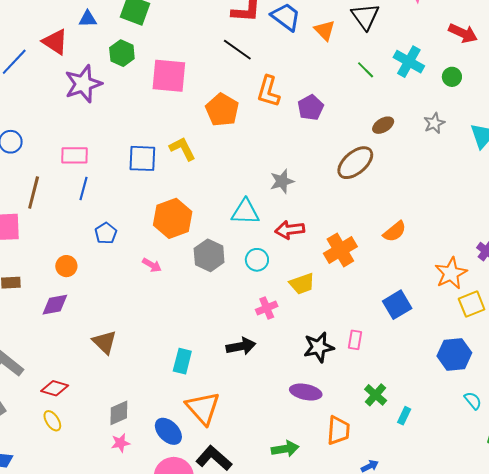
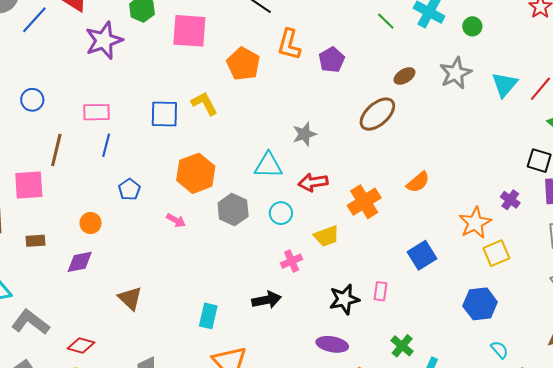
gray star: (434, 123) -> (456, 73), size x1.5

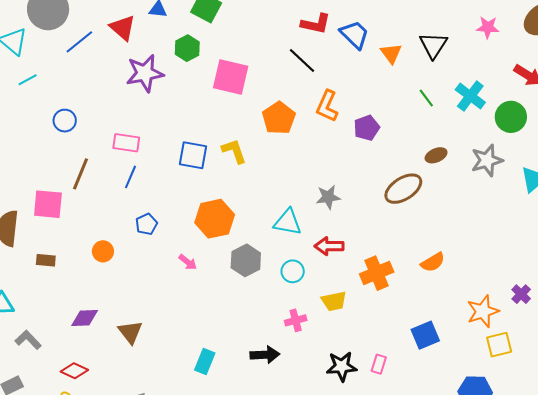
green circle: (472, 26) -> (511, 117), size x1.6
purple diamond: (80, 262) -> (85, 318), moved
gray L-shape: (30, 322) -> (28, 340), size x0.7

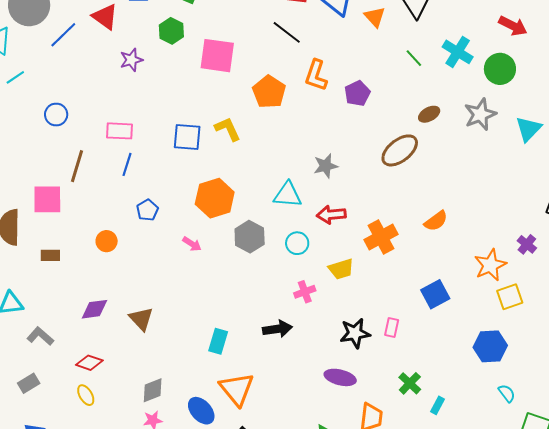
purple star: (145, 73) -> (131, 60), size x0.6

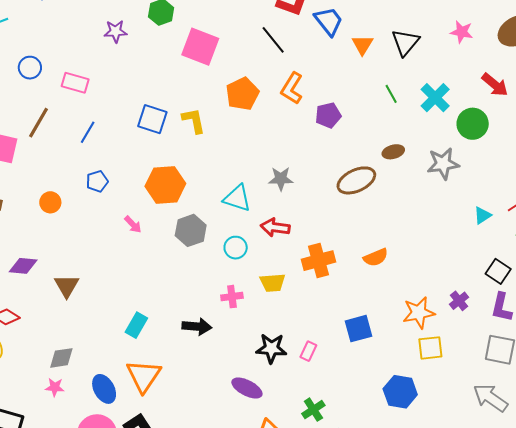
cyan triangle: (528, 129) -> (483, 215), moved, size x0.7
pink rectangle: (119, 131) -> (75, 83), moved

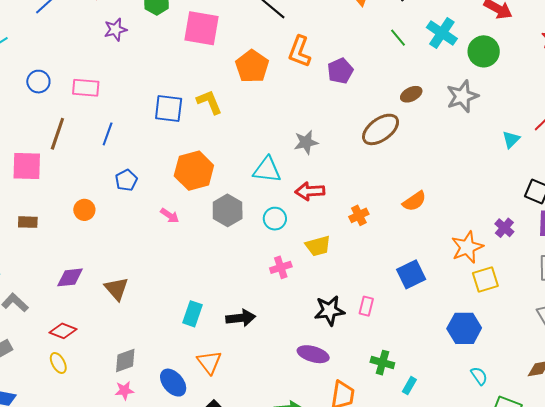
orange cross: (319, 261) -> (359, 215), size x0.6
black arrow: (197, 327) -> (241, 318), moved
orange triangle: (144, 376) -> (209, 362), size x0.7
green cross: (313, 410) -> (382, 363), turned -30

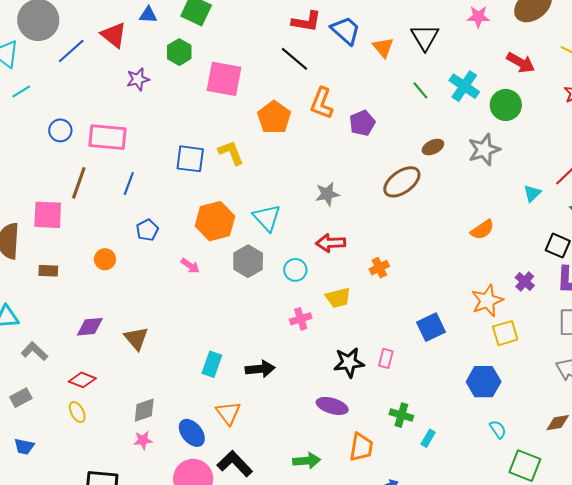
pink rectangle: (86, 88) -> (108, 137), size x1.4
cyan triangle: (267, 170) -> (267, 218), moved, turned 40
orange semicircle: (414, 201) -> (482, 230), moved

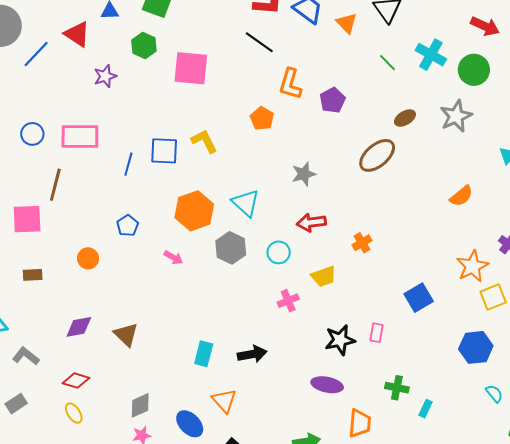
orange pentagon: (274, 117) -> (262, 118), moved, size x0.7
blue line: (129, 184) -> (128, 164), moved

